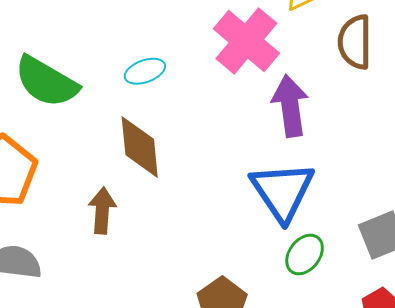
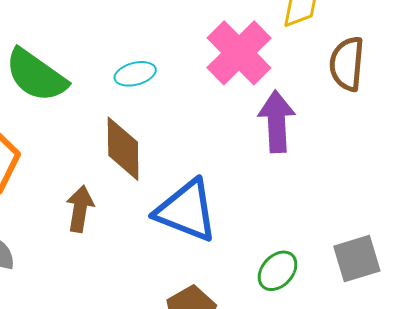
blue triangle: (282, 191) -> (186, 211), moved, turned -40

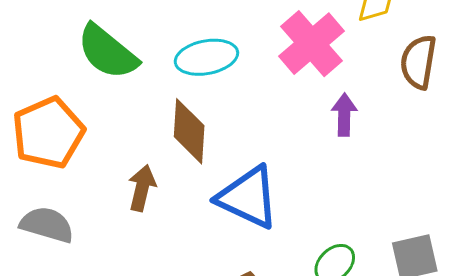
cyan ellipse: (135, 74) -> (206, 57), size x1.5
purple arrow: (277, 122) -> (344, 115), size x0.7

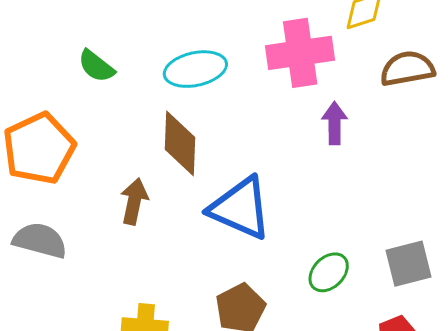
pink cross: (311, 44) -> (300, 53), turned 34
green semicircle: (107, 52) -> (96, 66), size x0.6
brown semicircle: (418, 62) -> (407, 69), turned 72

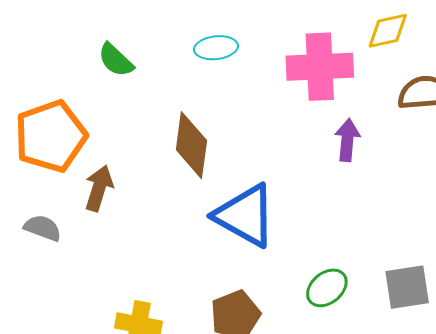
cyan ellipse: (195, 69) -> (216, 48), moved, size x0.7
brown arrow: (134, 201) -> (99, 188), moved
gray semicircle: (40, 240) -> (43, 228), size x0.7

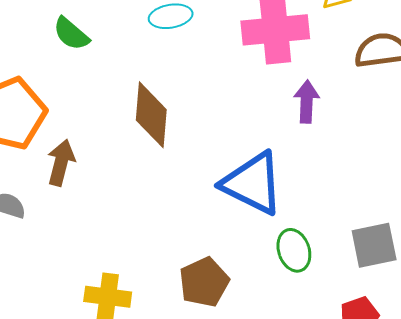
blue triangle: (245, 215) -> (253, 183), moved
green ellipse: (327, 288) -> (294, 250), turned -66

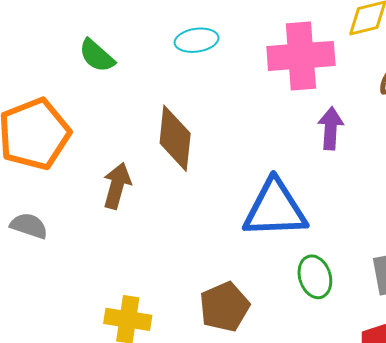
brown arrow: (61, 163) -> (117, 186), moved
blue triangle: (253, 183) -> (275, 209), turned -30

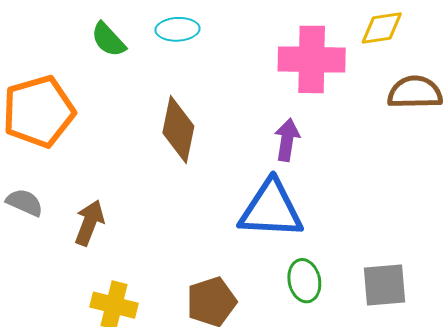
cyan ellipse: (197, 40) -> (178, 29), moved
purple arrow: (331, 128) -> (287, 140), moved
brown arrow: (117, 186) -> (89, 223), moved

